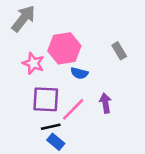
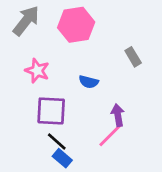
pink hexagon: (64, 48) -> (76, 25), moved
pink line: (73, 109) -> (111, 135), moved
black line: (51, 127) -> (57, 142), turned 54

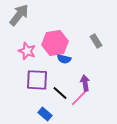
pink hexagon: (76, 25) -> (55, 43), moved
black line: (57, 142) -> (60, 93), moved

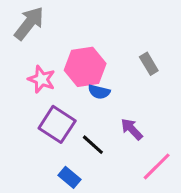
purple square: (37, 80) -> (57, 124), turned 30
purple arrow: (85, 83) -> (132, 129), turned -35
pink line: (80, 97) -> (157, 166), moved

